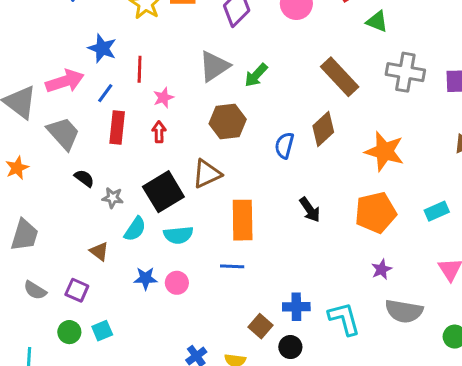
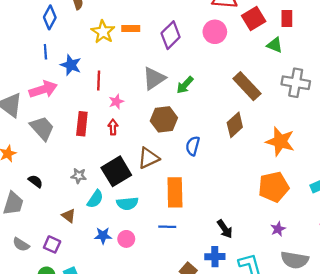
blue line: (105, 93) -> (45, 52), moved, turned -40
blue semicircle: (284, 145) -> (193, 146), moved
black semicircle: (84, 178) -> (35, 181), moved
black arrow: (310, 210) -> (225, 229), moved

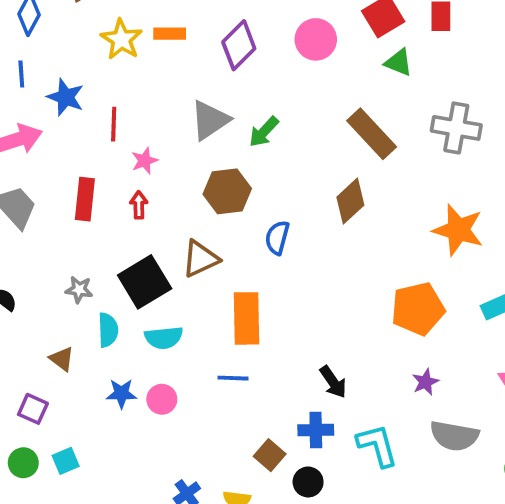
green triangle: (275, 45) -> (399, 62), moved
orange star: (280, 141) -> (458, 230), moved
cyan semicircle: (95, 199) -> (108, 330), turned -36

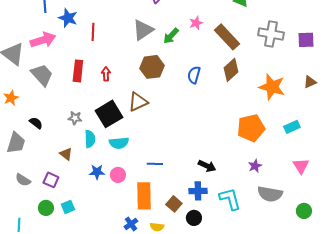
pink star: (145, 161) -> (196, 23), moved
brown diamond: (350, 201) -> (231, 70), moved
blue semicircle: (277, 238) -> (194, 75), moved
orange rectangle: (246, 318) -> (144, 196), moved
black arrow: (333, 382) -> (207, 166), turned -30

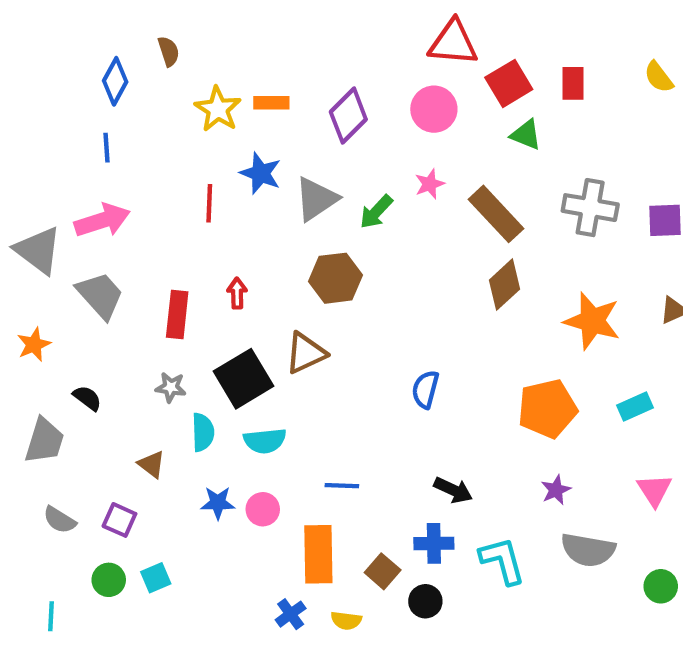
blue star: (68, 18) -> (261, 173), moved
red rectangle: (78, 71) -> (177, 315), moved
blue semicircle: (194, 75) -> (425, 389), moved

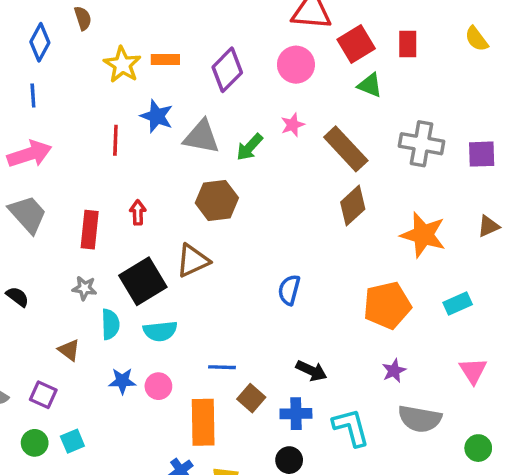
gray triangle: (316, 199) -> (201, 137), turned 45
brown square: (383, 571) -> (251, 398), moved

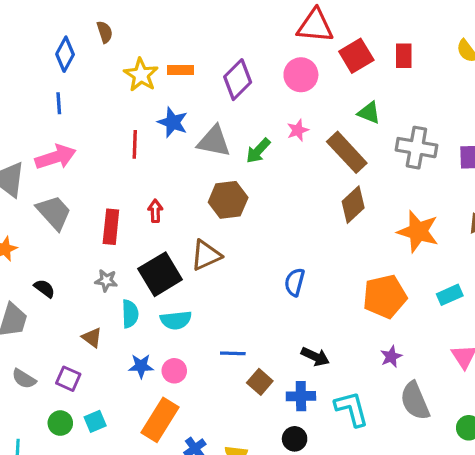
green triangle: (370, 85) -> (369, 113), moved
gray semicircle: (420, 419) -> (415, 401), turned 57
orange rectangle: (203, 422) -> (160, 420), moved, turned 33

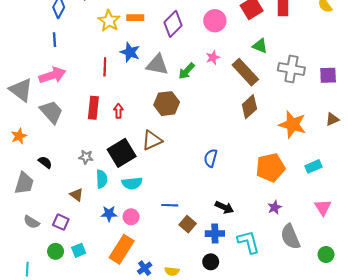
red rectangle: (111, 227) -> (93, 108), moved

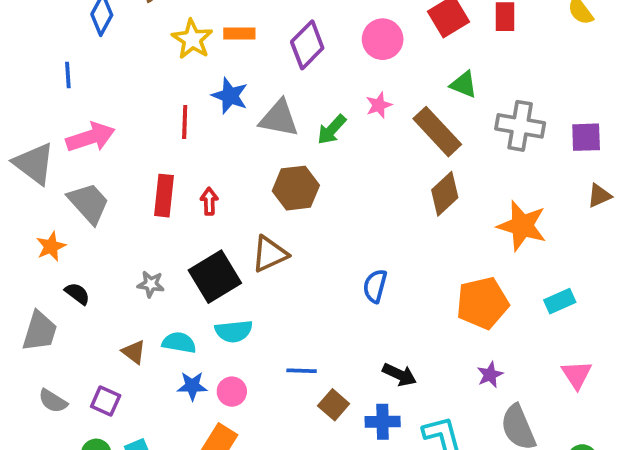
blue line: (55, 40) -> (68, 75), moved
brown triangle: (332, 119) -> (599, 196), moved
orange star: (19, 136) -> (51, 246), moved
cyan semicircle: (102, 179) -> (179, 343), moved, turned -78

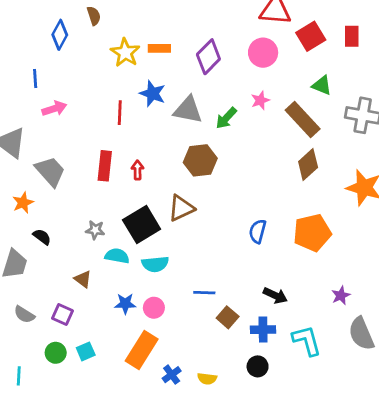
pink arrow: (91, 137) -> (54, 109), moved, size x0.7
orange pentagon: (482, 303) -> (312, 233), moved
cyan semicircle: (179, 343) -> (117, 256), moved

